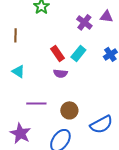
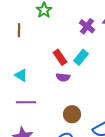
brown line: (15, 35) -> (19, 30), moved
purple line: (36, 103) -> (26, 102), moved

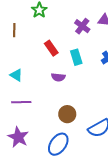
red rectangle: (60, 57) -> (51, 48), moved
cyan rectangle: (81, 57) -> (76, 57), turned -56

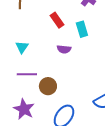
cyan triangle: (16, 75) -> (22, 47), turned 32
brown circle: (67, 114) -> (48, 86), moved

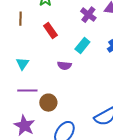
red rectangle: (57, 20) -> (50, 31), moved
cyan rectangle: (82, 29) -> (82, 46), turned 56

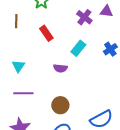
brown circle: (48, 103) -> (60, 105), moved

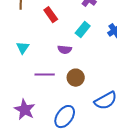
purple line: (23, 93) -> (45, 75), moved
brown circle: (60, 105) -> (76, 78), moved

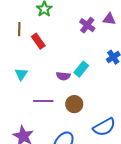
red rectangle: (51, 15) -> (38, 41), moved
cyan rectangle: (83, 30) -> (81, 69), moved

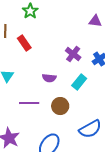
purple cross: (87, 25) -> (73, 54), moved
cyan rectangle: (81, 69) -> (79, 82), moved

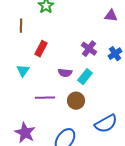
red rectangle: (24, 43) -> (41, 49), moved, turned 63
cyan rectangle: (79, 82) -> (85, 77), moved

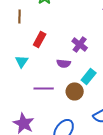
purple cross: (89, 49) -> (80, 44), moved
cyan rectangle: (85, 77) -> (89, 76), moved

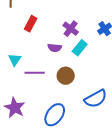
cyan triangle: (22, 61) -> (15, 60), moved
cyan rectangle: (89, 76) -> (80, 48), moved

